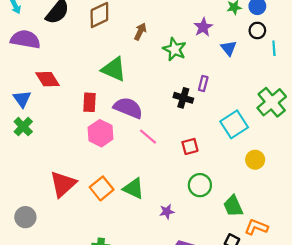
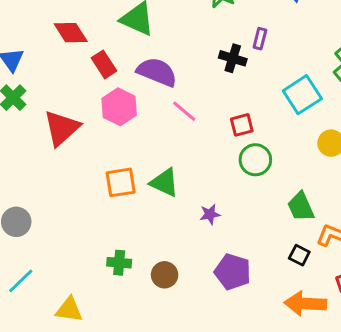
red diamond: (47, 79) -> (71, 33), moved
red rectangle: (89, 102) -> (104, 64), turned -36
red triangle: (63, 184) -> (62, 128), moved
green circle: (200, 185) -> (255, 160), moved
orange square: (102, 188) -> (121, 182), turned 30

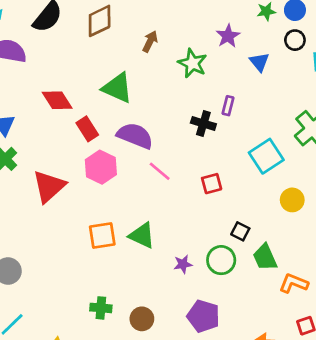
green circle: (255, 160) -> (221, 260), moved
black square: (299, 255) -> (240, 231), moved

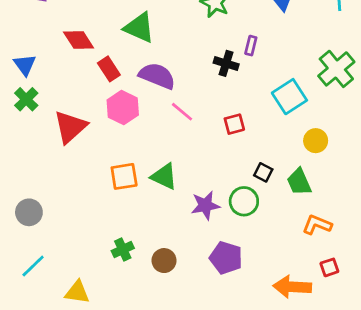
green trapezoid: (265, 257) -> (299, 182), moved
purple star: (183, 264) -> (205, 205), size x1.5
green cross: (101, 308) -> (123, 250), turned -30

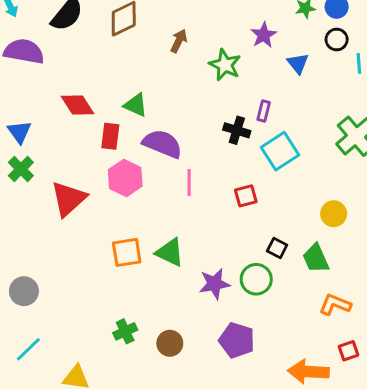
green triangle: (139, 28) -> (136, 105), moved, size x0.7
red rectangle: (109, 69) -> (110, 136), turned 40
cyan square: (289, 97) -> (280, 151), moved
pink line: (182, 112) -> (189, 182), turned 50

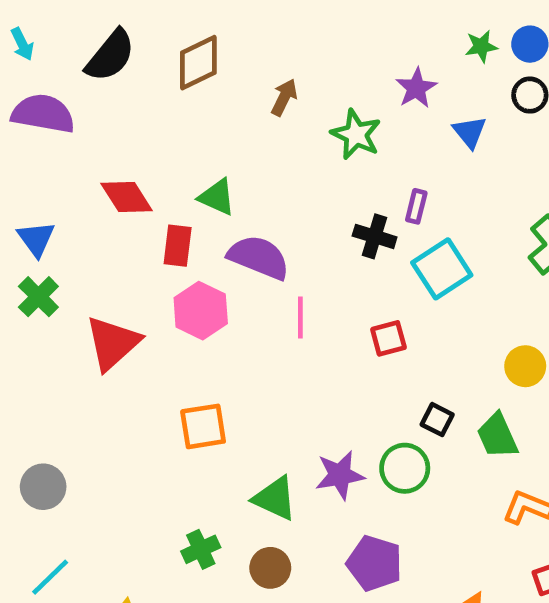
green triangle: (170, 252) -> (275, 498), moved

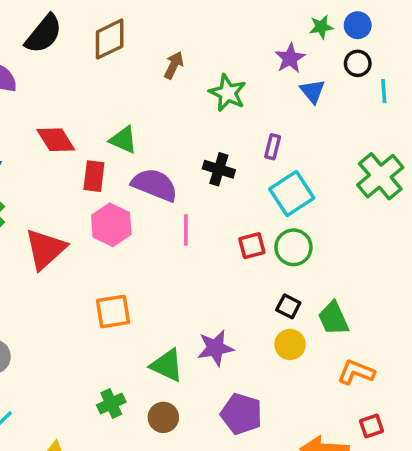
purple star: (416, 88) -> (290, 58), moved
black cross: (375, 236) -> (219, 169), moved
yellow circle: (525, 366) -> (290, 344), moved
green circle: (405, 468) -> (293, 247), moved

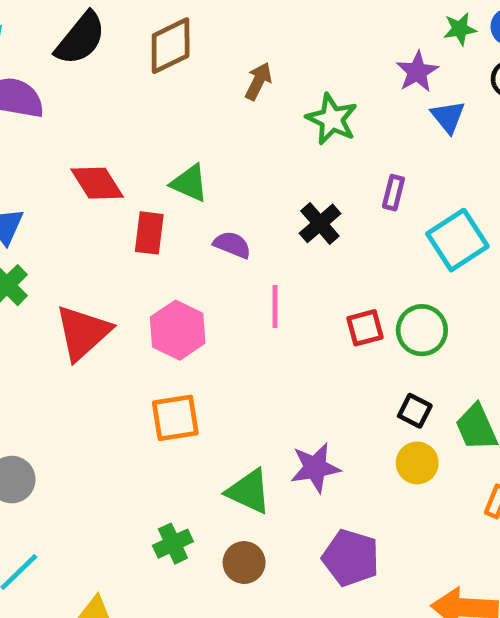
black cross: (219, 169) -> (320, 223), turned 32
purple semicircle: (155, 185) -> (232, 245), size x0.6
cyan square: (292, 194) -> (457, 240), moved
pink hexagon: (111, 225) -> (178, 330), moved

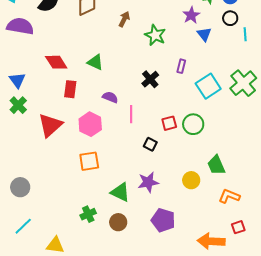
red rectangle: (149, 233) -> (70, 89), moved
purple semicircle: (232, 245) -> (110, 97), moved
black square: (415, 411) -> (150, 144), moved

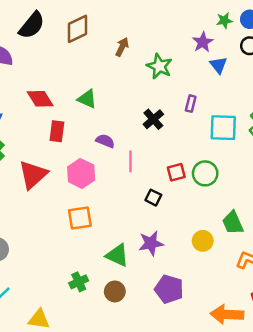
cyan square: (208, 86) -> (223, 128), turned 35

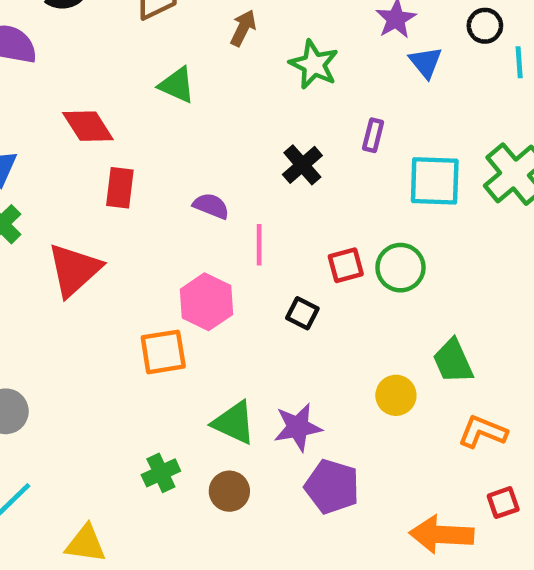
green triangle: (87, 99) -> (177, 85), moved
pink hexagon: (81, 173) -> (207, 302), moved
purple star: (151, 243) -> (298, 427), moved

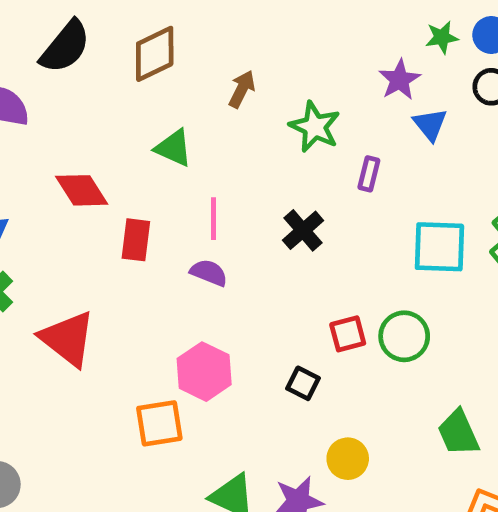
purple rectangle: (373, 135) -> (369, 174), moved
red rectangle: (120, 188) -> (136, 240), moved
pink line: (259, 245) -> (214, 219), moved
red triangle: (74, 270) -> (68, 339), turned -40
yellow circle: (396, 395) -> (348, 459), moved

